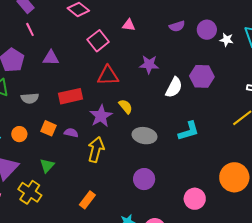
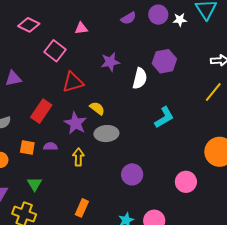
red rectangle: (70, 96) -> (41, 111), turned -30
gray ellipse: (144, 136) -> (106, 134), moved
yellow arrow: (96, 150) -> (78, 157), size x0.7

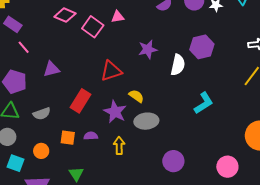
pink square: (55, 51) -> (93, 27), moved

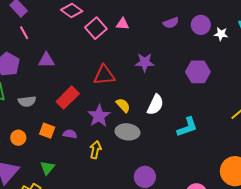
white semicircle: (178, 65) -> (155, 105), moved

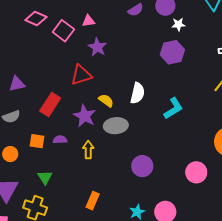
white star: (221, 34) -> (178, 24), moved
purple triangle: (46, 60) -> (17, 84), moved
purple star: (145, 62) -> (97, 47), moved, turned -30

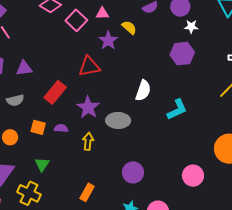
yellow semicircle: (106, 101) -> (129, 27), moved
purple circle: (142, 166) -> (133, 172), moved

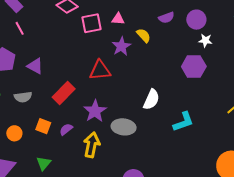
pink square: (76, 20) -> (92, 23), turned 30
purple triangle: (24, 68) -> (35, 66), turned 30
purple semicircle: (61, 128) -> (66, 129), turned -48
yellow arrow: (88, 141) -> (92, 145), size x1.4

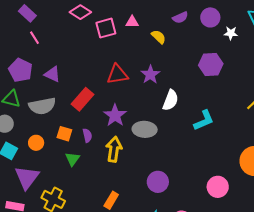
white star: (205, 41) -> (231, 33), moved
purple star: (121, 46) -> (150, 75), moved
gray semicircle: (23, 97) -> (42, 106), size x1.5
purple semicircle: (66, 129) -> (87, 135), turned 120
green triangle: (44, 163) -> (73, 159), moved

